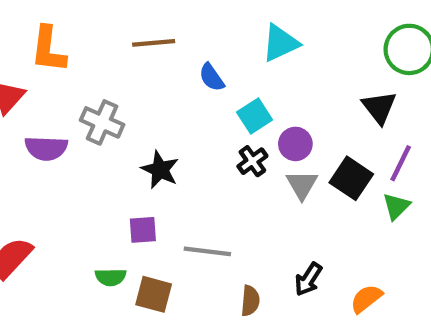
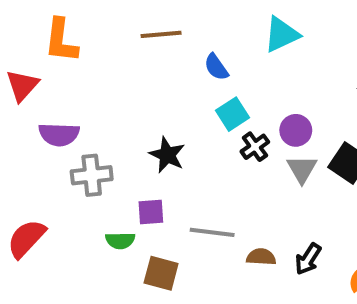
cyan square: (255, 116) -> (233, 114), moved
gray cross: (102, 122) -> (92, 175), moved, turned -30
green semicircle: (111, 277) -> (120, 241), moved
brown semicircle: (250, 301) -> (261, 257), moved, turned -92

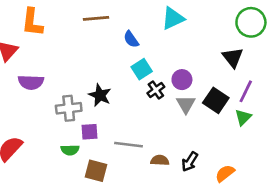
gray cross: (92, 175) -> (69, 108), moved

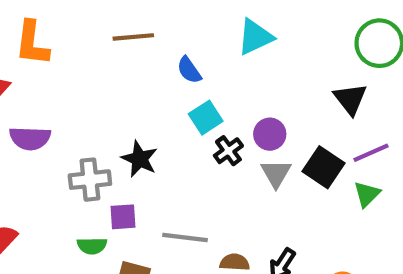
purple line: (246, 91) -> (371, 153), turned 40

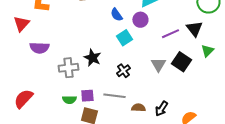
purple circle: (270, 134) -> (140, 20), moved
black cross: (228, 151) -> (123, 71), moved
purple line: (371, 153) -> (170, 34), moved
green triangle: (367, 194) -> (207, 51), moved
purple square: (123, 217) -> (87, 96), moved

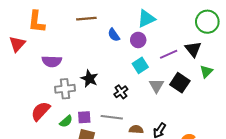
cyan square: (124, 38) -> (140, 65), moved
purple semicircle: (39, 48) -> (52, 61), moved
red semicircle: (23, 99) -> (41, 111), moved
green semicircle: (69, 100) -> (66, 121), turned -40

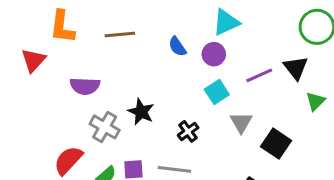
brown line: (86, 19) -> (120, 34), moved
black square: (180, 83) -> (276, 144), moved
gray cross: (65, 89) -> (105, 127), turned 36

